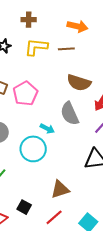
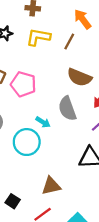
orange arrow: (77, 26) -> (83, 19), turned -144
brown line: (66, 49) -> (69, 42), turned -63
pink pentagon: (25, 94) -> (23, 84), turned -30

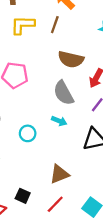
cyan arrow: (43, 122) -> (59, 121), moved
cyan circle: (27, 142) -> (28, 133), size x0.6

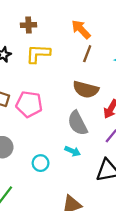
brown line: (55, 25) -> (87, 54), moved

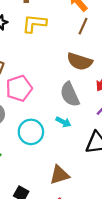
pink pentagon: (29, 104) -> (19, 88), moved, turned -30
cyan circle: (41, 163) -> (31, 132), size x1.5

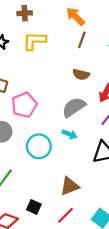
brown semicircle: (80, 61) -> (81, 74), size x0.7
gray semicircle: (70, 94) -> (74, 107), turned 85

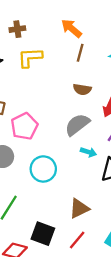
cyan arrow: (70, 134) -> (89, 152), moved
black square: (34, 207) -> (43, 234), size x1.5

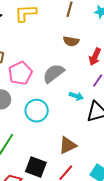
gray semicircle: (77, 125) -> (54, 73), moved

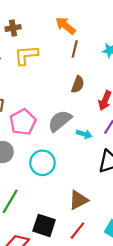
brown semicircle: (71, 41) -> (78, 84), turned -77
cyan arrow: (76, 96) -> (84, 134), moved

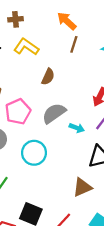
yellow L-shape: (26, 55) -> (26, 47), turned 35
brown semicircle: (78, 84) -> (48, 77), moved
brown triangle: (78, 200) -> (82, 187), moved

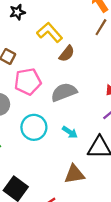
yellow L-shape: (26, 47) -> (50, 32), moved
cyan arrow: (77, 128) -> (70, 132), moved

